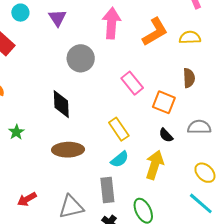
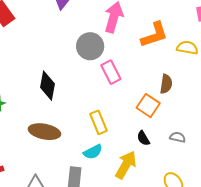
gray circle: (81, 58) -> (90, 46), moved
brown semicircle: (189, 78) -> (166, 84), moved
pink rectangle: (132, 83) -> (111, 72), moved
gray semicircle: (199, 127) -> (178, 137), size x0.7

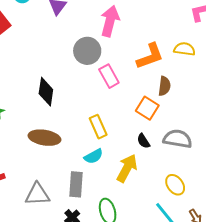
orange L-shape: (154, 35) -> (150, 56), moved
gray semicircle: (178, 137) -> (178, 139), size x1.8

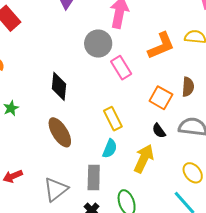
brown semicircle: (164, 86) -> (188, 87), moved
brown ellipse: (44, 138) -> (60, 132), turned 52
cyan semicircle: (94, 156) -> (110, 149), turned -36
gray triangle: (37, 194) -> (56, 189), turned -32

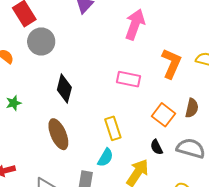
gray circle: (98, 44) -> (41, 41), moved
orange L-shape: (161, 46) -> (171, 63), turned -52
pink rectangle: (121, 68) -> (129, 79), turned -55

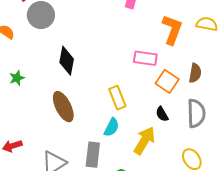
pink rectangle: (129, 79) -> (145, 58), moved
gray semicircle: (191, 148) -> (196, 113), turned 76

